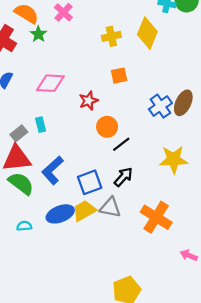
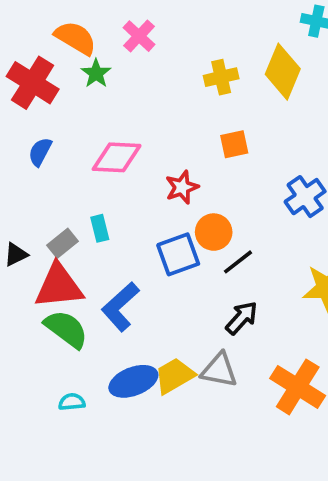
blue square: (90, 182) -> (178, 254), moved

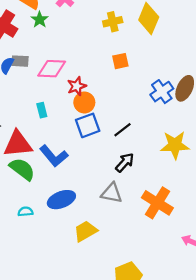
red star: (182, 187) -> (77, 86), moved
orange circle: (214, 232) -> (84, 102), moved
gray rectangle: (62, 243) -> (20, 61), moved, turned 42
blue L-shape: (120, 307) -> (54, 156), turned -88
yellow trapezoid: (174, 376) -> (85, 231), moved

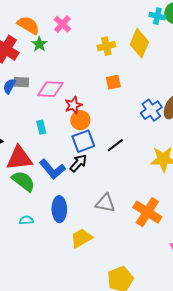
black arrow: (125, 162) -> (78, 163), moved
blue ellipse: (61, 200) -> (59, 209), turned -70

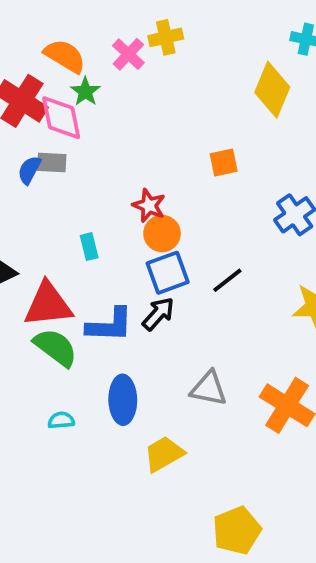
yellow cross: (106, 46) -> (166, 37), moved
pink diamond: (50, 89) -> (61, 118), moved, turned 76
red star: (73, 105) -> (149, 205), turned -30
blue L-shape: (52, 169) -> (110, 325), turned -48

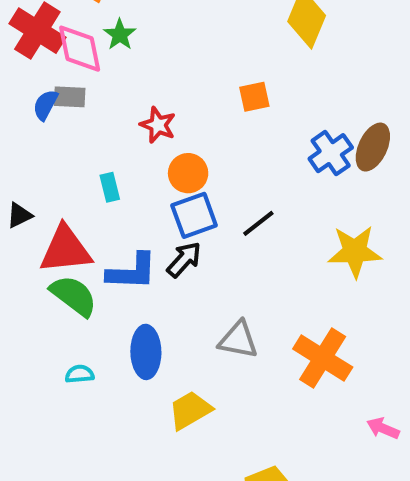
green star: (85, 92) -> (120, 35), moved
red star: (149, 205) -> (158, 125), moved

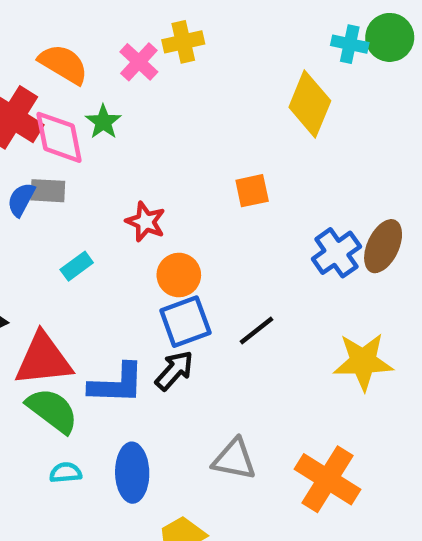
cyan rectangle: (110, 187) -> (77, 266), moved, turned 68
cyan semicircle: (80, 374) -> (66, 473), moved

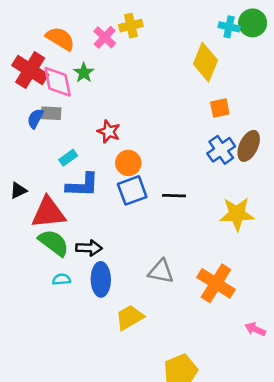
orange square: (252, 191) -> (220, 108), moved
black line: (257, 331) -> (174, 196), turned 40
black arrow: (174, 370) -> (89, 248), moved, turned 50
blue L-shape: (117, 384) -> (82, 185), moved

